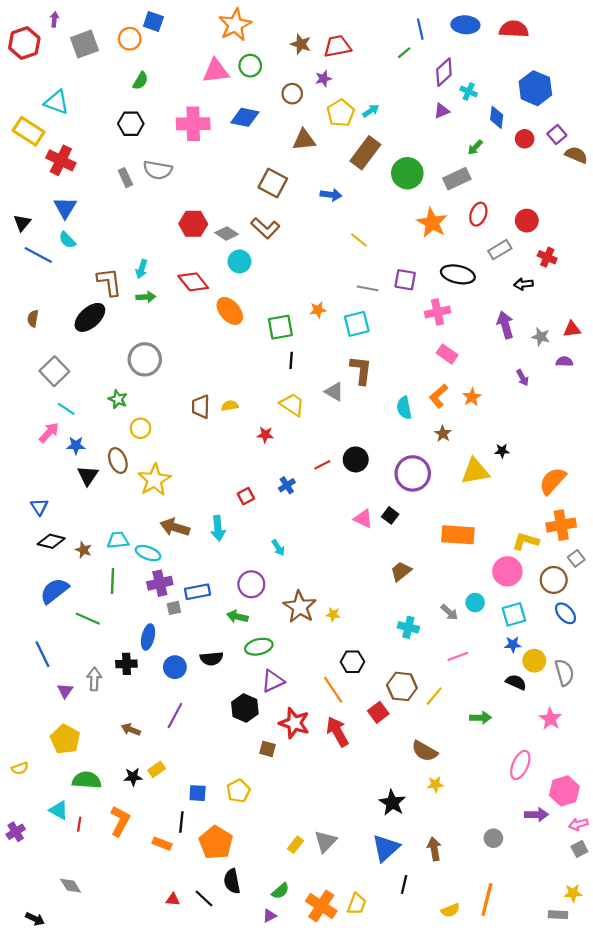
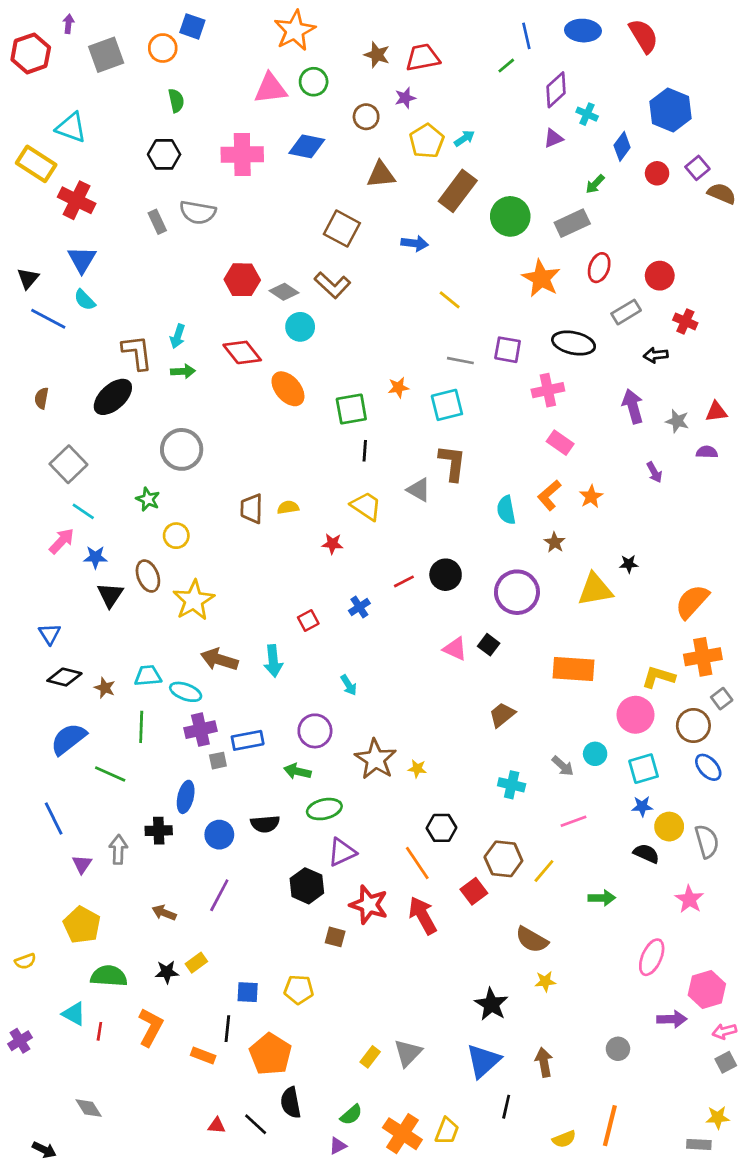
red semicircle: (514, 29) -> (644, 36), turned 56
green semicircle: (140, 81) -> (176, 101), turned -42
blue diamond: (497, 117) -> (622, 146), turned 30
yellow pentagon: (238, 791) -> (299, 990), turned 30

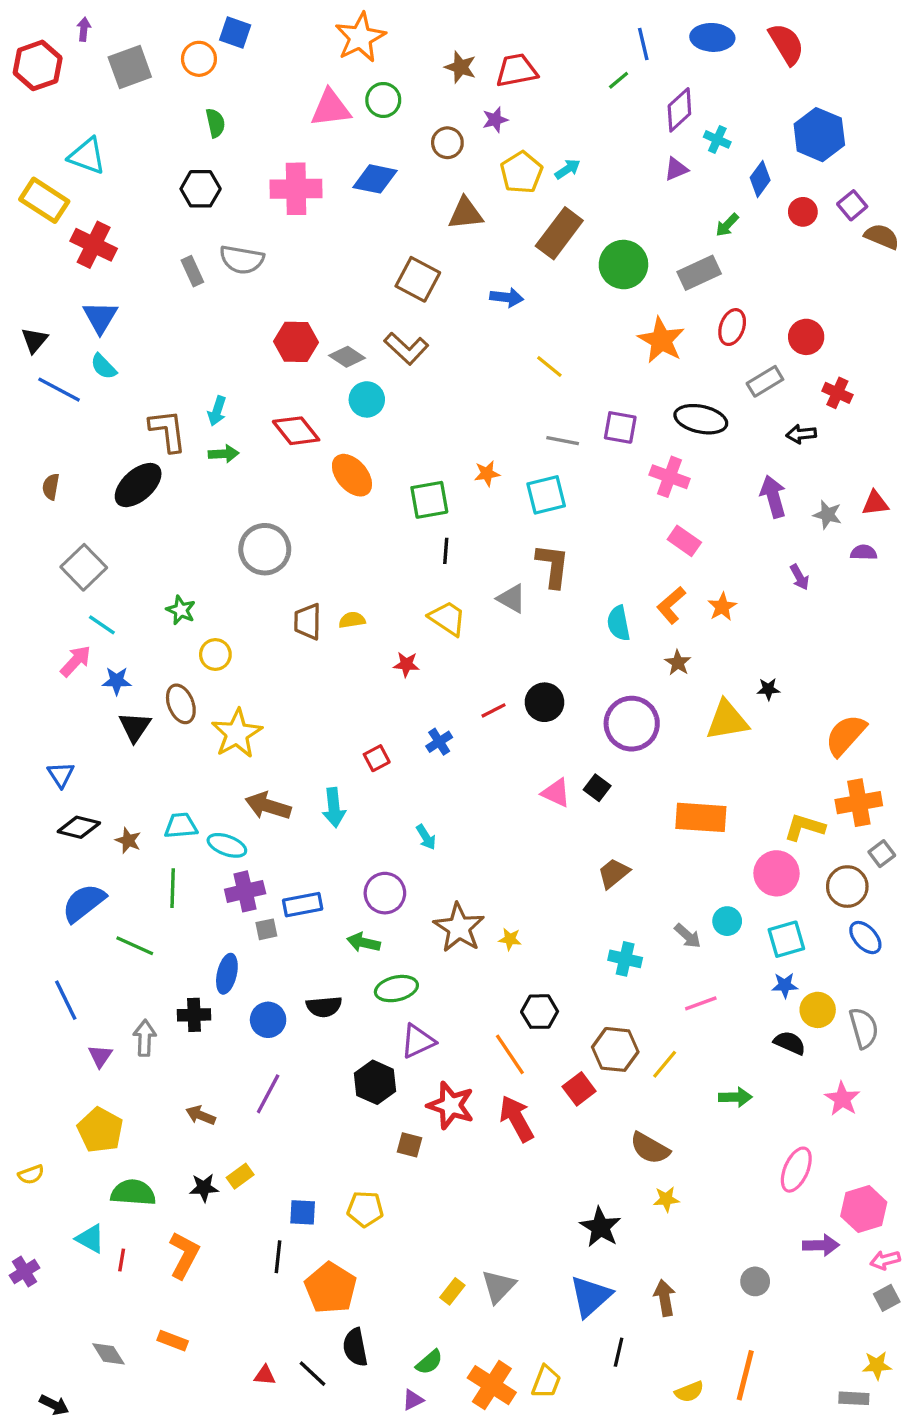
pink cross: (548, 390) -> (670, 477), turned 32
gray circle: (182, 449) -> (265, 549), moved
orange rectangle: (203, 1056) -> (173, 1341), moved

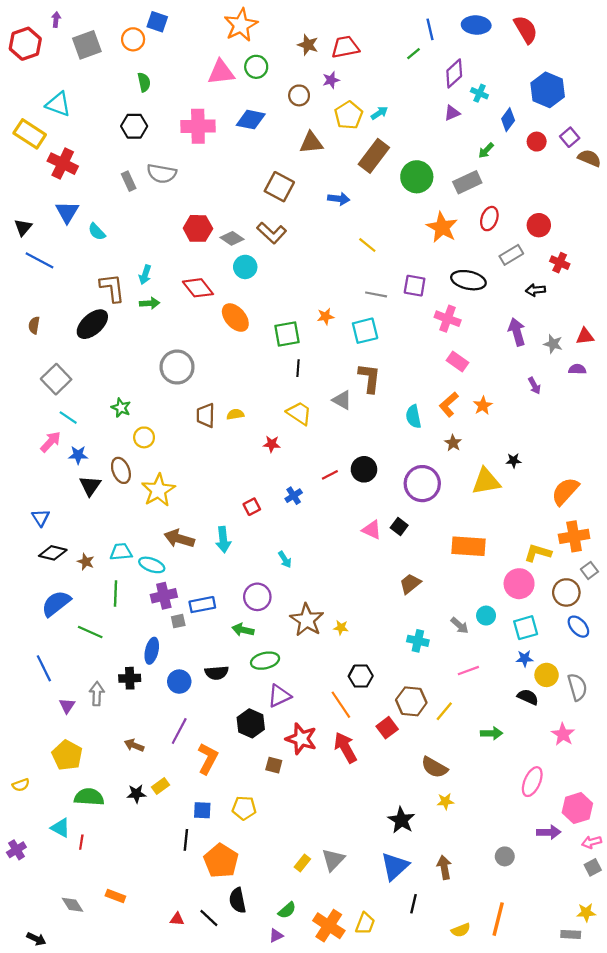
cyan semicircle: (104, 367) -> (97, 232), moved
orange L-shape: (184, 1255) -> (208, 759), moved

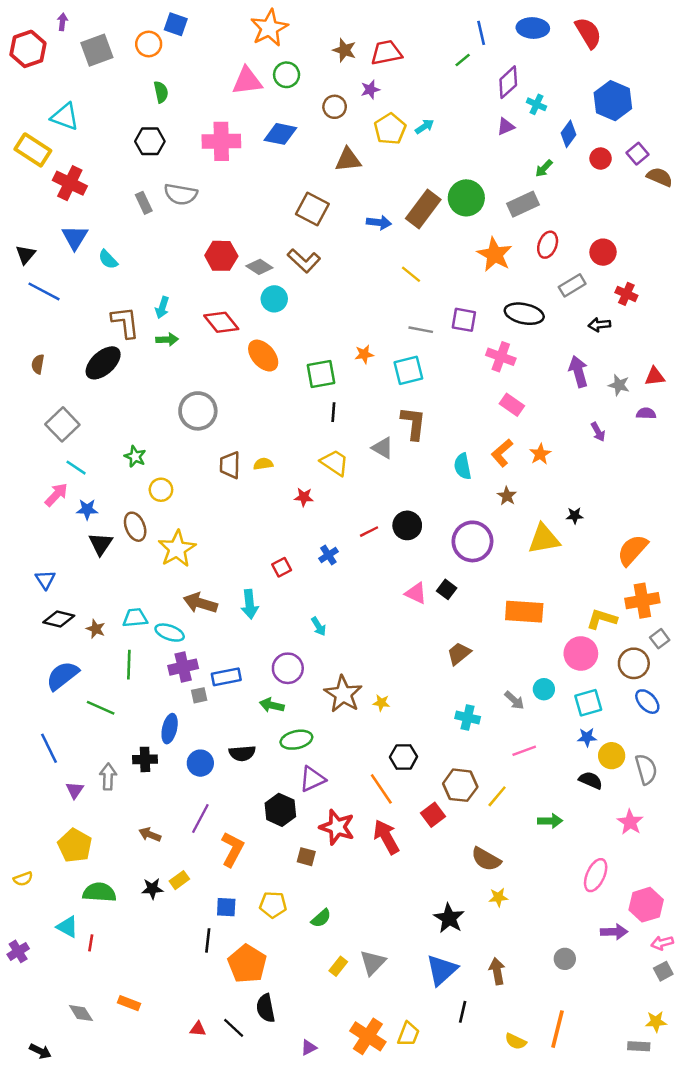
brown rectangle: (374, 156) -> (423, 209), moved
green semicircle: (287, 910) -> (321, 918), moved
yellow semicircle: (461, 930) -> (516, 1041), turned 48

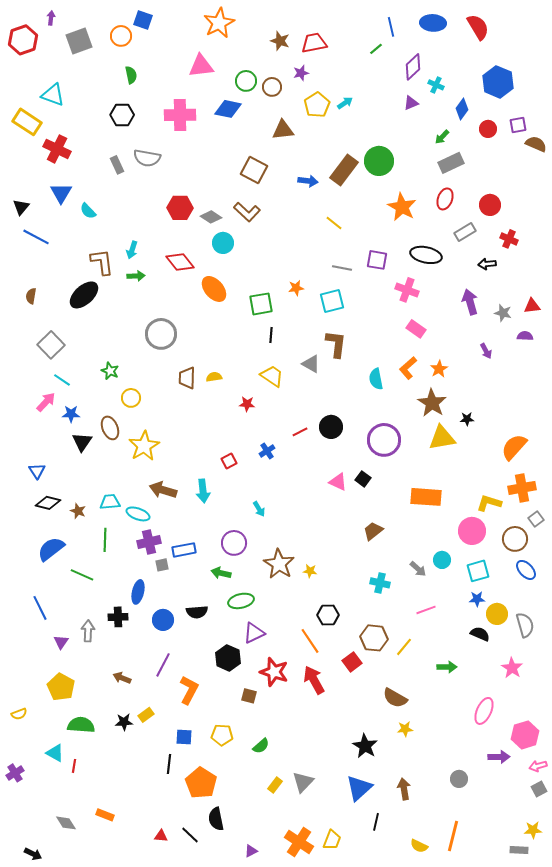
green circle: (287, 75) -> (246, 81), moved
purple square: (637, 154) -> (518, 125), turned 30
gray rectangle: (523, 204) -> (451, 163), moved
brown star: (507, 496) -> (432, 403), moved, size x1.8

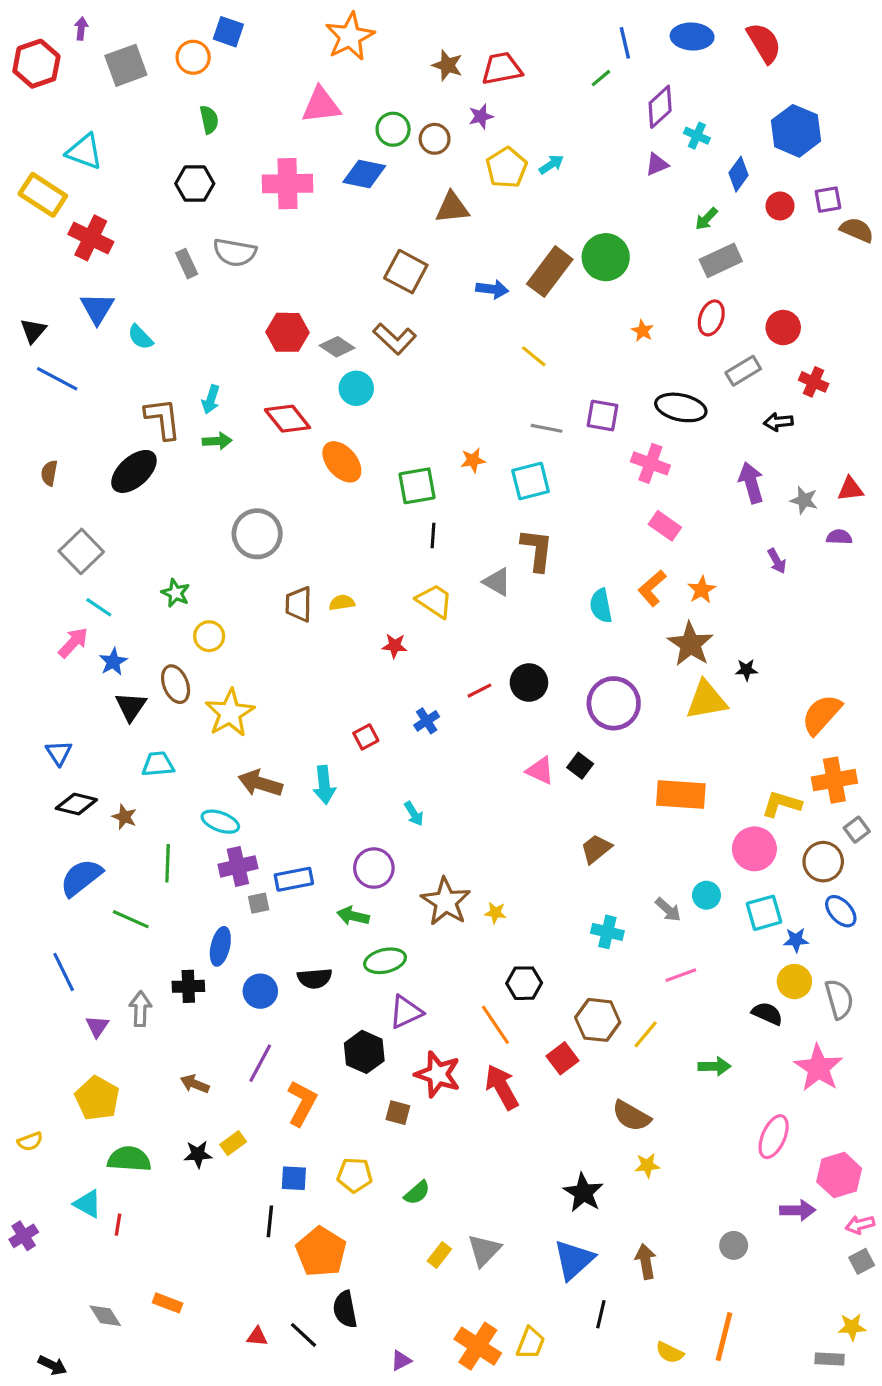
orange star: (402, 207) -> (642, 331), size x0.5
blue star: (71, 414) -> (113, 662), turned -30
cyan trapezoid: (110, 502) -> (158, 764), moved
blue star: (477, 599) -> (796, 940), moved
pink star: (512, 668) -> (818, 1068), size x1.4

